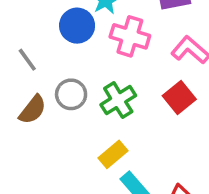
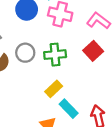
green cross: (118, 100) -> (55, 55), turned 30

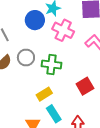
red square: (93, 51) -> (85, 86), moved

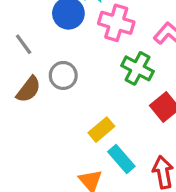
green cross: (52, 64) -> (137, 68), moved, turned 30

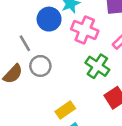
gray line: (24, 44) -> (25, 43), moved

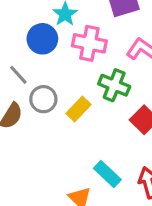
yellow rectangle: (65, 110) -> (79, 109), moved

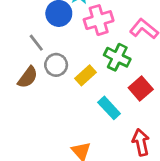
pink cross: (89, 43) -> (99, 20), turned -32
cyan rectangle: (107, 174) -> (109, 108), moved

